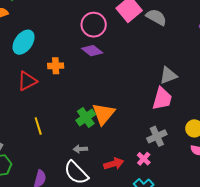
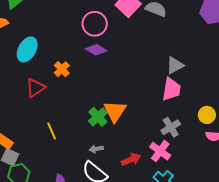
orange cross: (56, 66) -> (62, 69), turned -35
pink cross: (144, 159) -> (160, 151), size x1.5

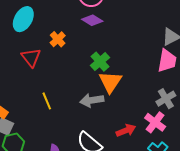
red triangle: (35, 88) -> (31, 57), turned -35
green cross: (98, 117) -> (100, 62), moved
gray arrow: (96, 149) -> (92, 100), moved, size x1.6

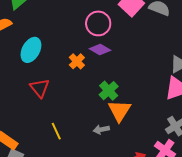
orange cross: (58, 39) -> (77, 61), moved
gray arrow: (92, 100) -> (101, 130), size x0.7

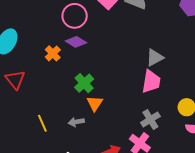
orange triangle: (119, 111) -> (95, 103), size x0.7
yellow line: (56, 131) -> (42, 123), moved

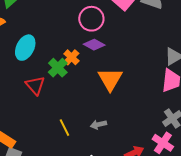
green cross: (84, 83) -> (58, 68), moved
orange triangle: (95, 103) -> (110, 79), moved, size x1.5

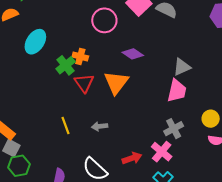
purple diamond: (94, 45) -> (133, 54), moved
orange cross: (71, 57) -> (80, 56), turned -35
red triangle: (35, 85) -> (84, 83), moved

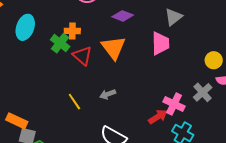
pink trapezoid: (177, 91) -> (160, 43), moved
gray cross: (174, 129) -> (203, 92), moved
red arrow: (132, 158) -> (158, 117), moved

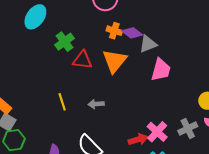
gray triangle: (173, 17) -> (148, 44), moved
orange cross: (72, 31) -> (114, 31), moved
red triangle: (82, 56) -> (82, 60), turned -50

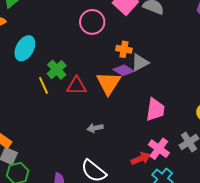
orange cross: (114, 31) -> (124, 49), moved
purple diamond: (132, 33) -> (124, 70), moved
pink trapezoid: (161, 70) -> (155, 110), moved
yellow line: (62, 102) -> (44, 85), moved

